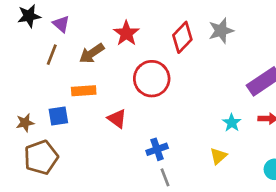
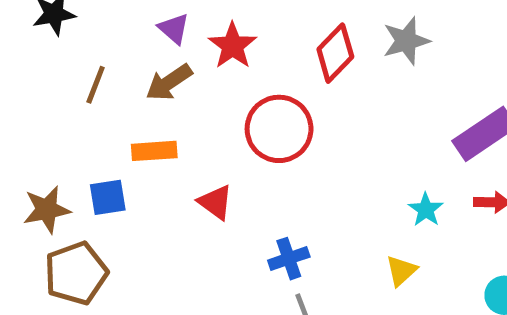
purple triangle: (61, 24) -> (174, 29), moved
brown star: (25, 123) -> (47, 210), size x1.4

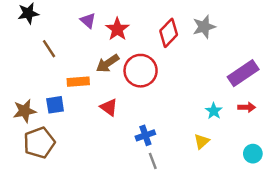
brown arrow: (169, 82) -> (108, 63), moved
brown line: (96, 85) -> (49, 49), turned -54

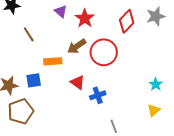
cyan star: (214, 111) -> (156, 84), moved
blue cross: (145, 135) -> (98, 95), moved

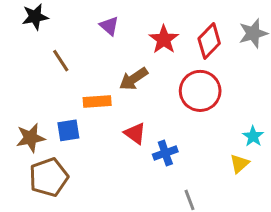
red star: (85, 18) -> (164, 39), moved
red circle: (104, 52) -> (200, 91), moved
yellow triangle: (154, 110) -> (239, 164), moved

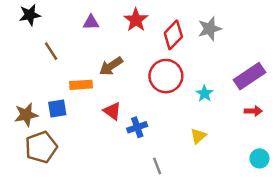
purple triangle: (109, 26) -> (91, 22), turned -42
red star: (164, 39) -> (136, 20), moved
cyan star: (253, 136) -> (205, 94), moved

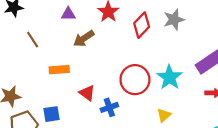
brown arrow: (111, 66) -> (84, 38), moved
red circle: (166, 76) -> (135, 80), moved
cyan star: (205, 94) -> (169, 77), size x1.6
blue square: (57, 109) -> (52, 114), moved

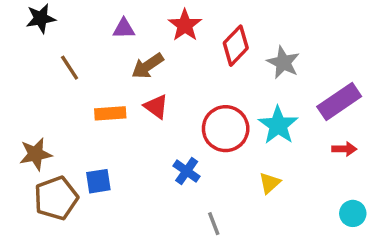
gray star: (174, 20) -> (283, 62), moved, turned -30
red triangle: (87, 93) -> (156, 107), moved
blue cross: (109, 107) -> (187, 171), turned -36

